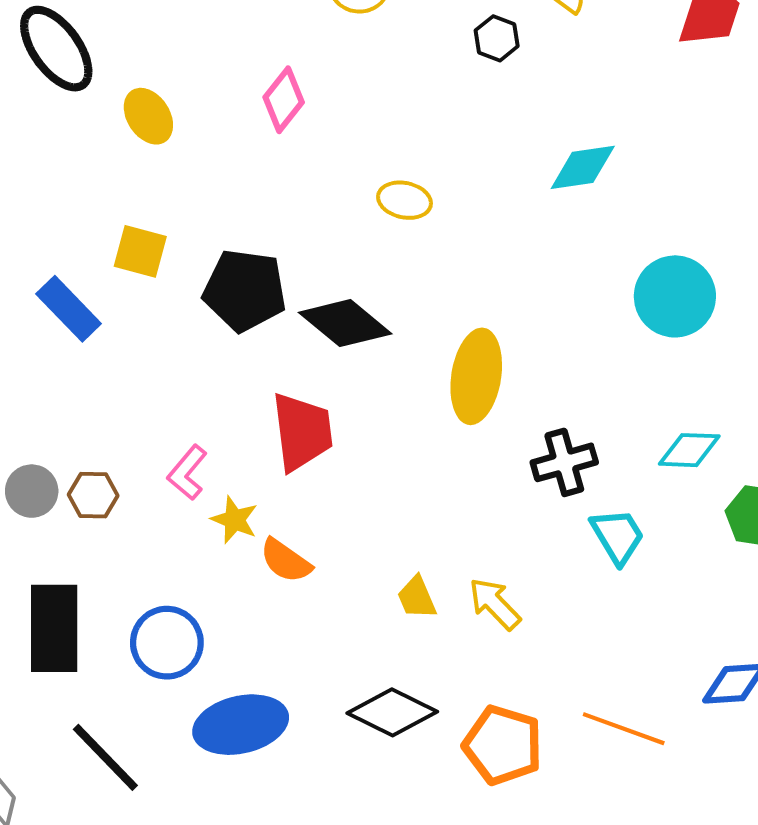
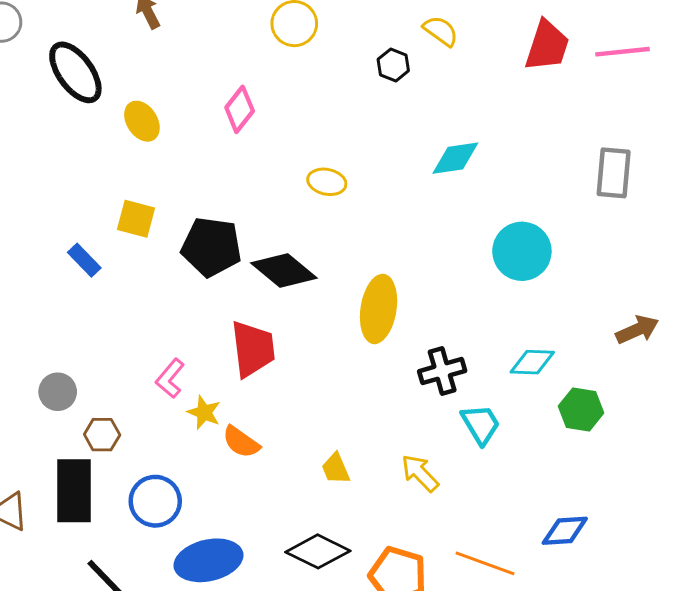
blue rectangle: (69, 309) -> (84, 260), size x0.7
brown hexagon: (93, 495) -> (102, 435), moved
yellow arrow: (495, 604) -> (420, 473), moved

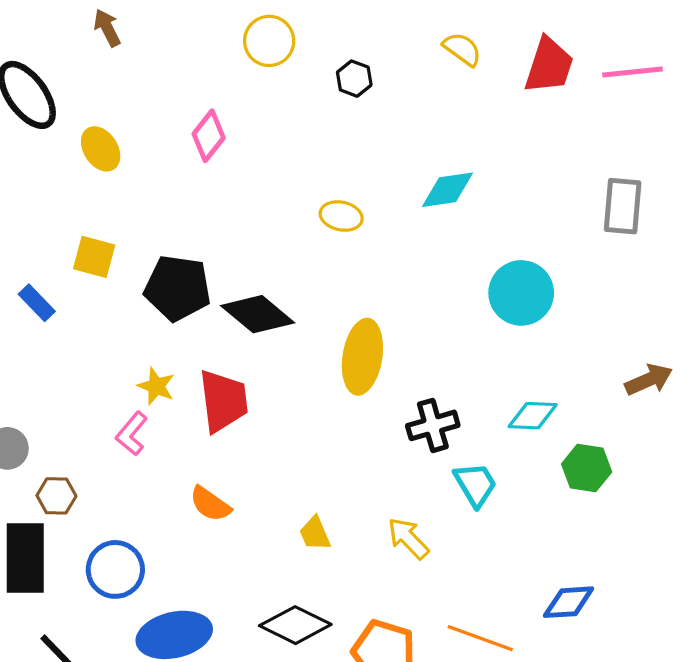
yellow semicircle: (441, 31) -> (462, 49), moved
black hexagon: (393, 65) -> (354, 79), moved
yellow ellipse: (327, 182) -> (341, 216), moved
yellow star: (204, 412) -> (156, 386), moved

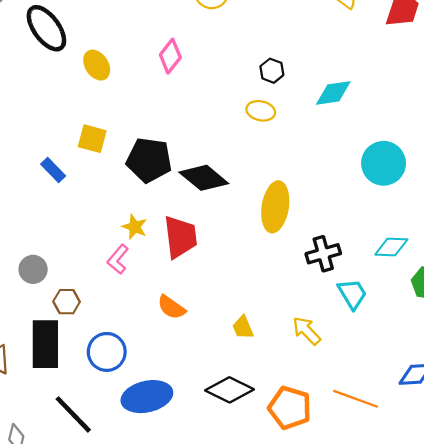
black hexagon: (354, 79) -> (272, 71), moved

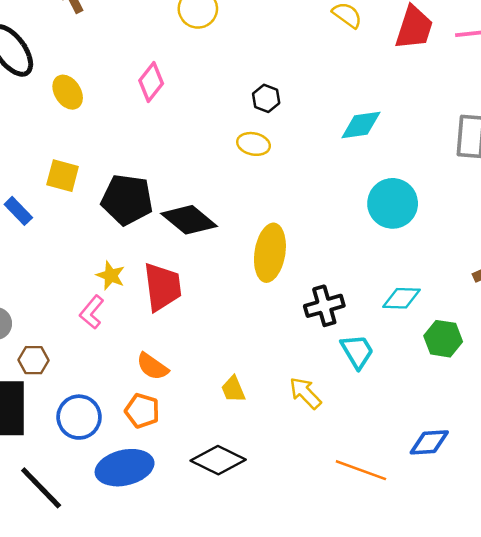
cyan diamond: (333, 93) -> (361, 125), moved
orange pentagon: (290, 408) -> (142, 411), moved, size x0.7

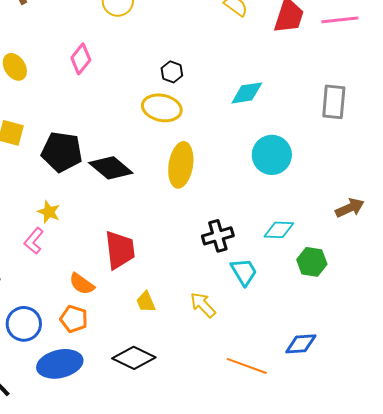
yellow ellipse: (253, 144) -> (162, 108), size x1.5
yellow ellipse: (270, 253) -> (181, 165), moved
red trapezoid: (162, 287) -> (120, 250), moved

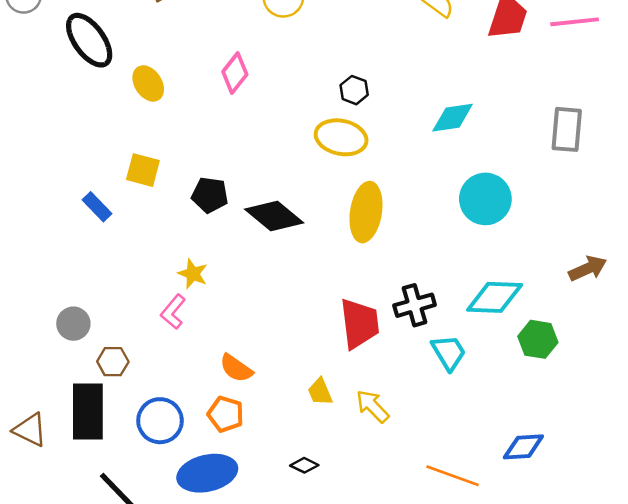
black pentagon: (62, 152) -> (210, 195), size x0.7
cyan diamond: (279, 230) -> (495, 297), size x1.4
red trapezoid: (120, 250) -> (359, 324), moved
yellow arrow: (203, 305) -> (373, 406), moved
black diamond: (134, 358) -> (304, 465), size x0.5

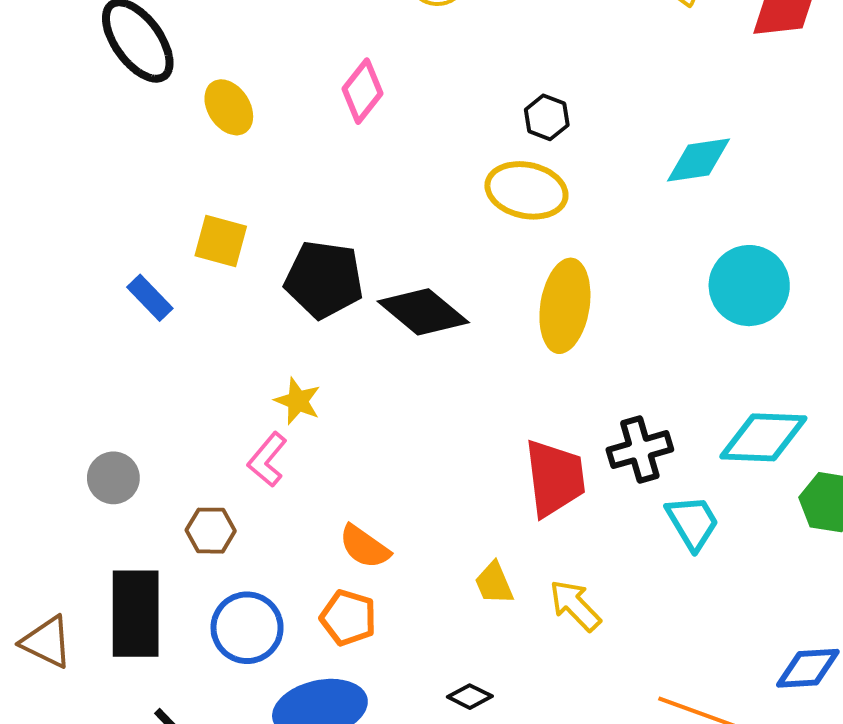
black pentagon: (210, 195) -> (324, 279), size x1.4
brown hexagon: (113, 362) -> (211, 531), moved

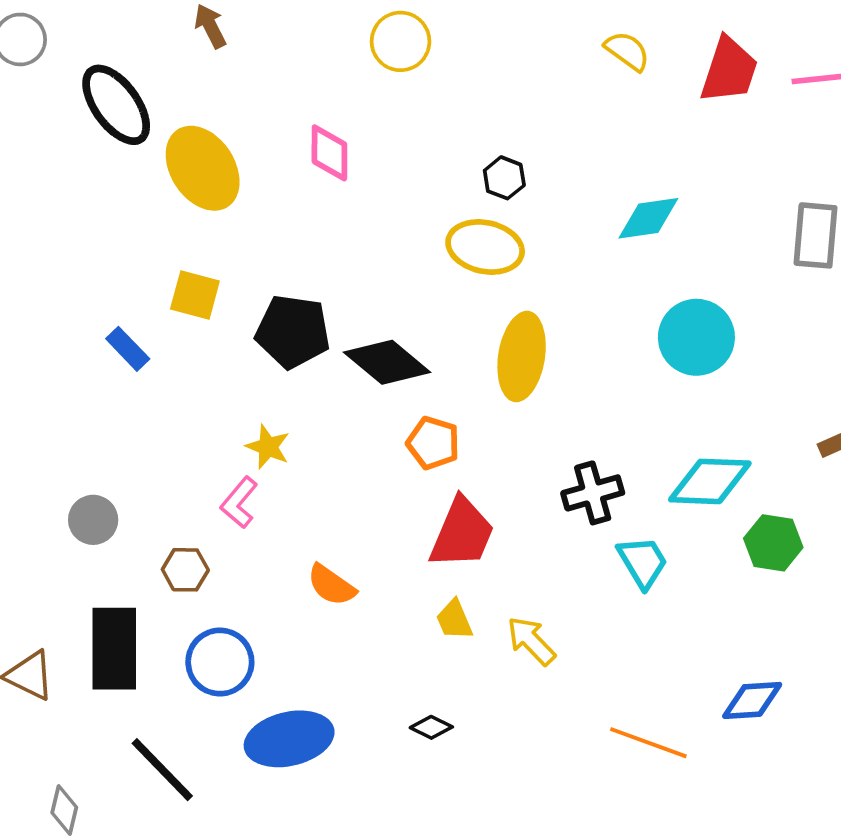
pink diamond: (362, 91) -> (329, 153), turned -38
yellow ellipse: (229, 107) -> (203, 168), size x1.6
red trapezoid: (555, 478) -> (462, 533), moved, turned 30
orange pentagon: (348, 618) -> (433, 443), moved

